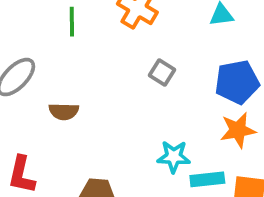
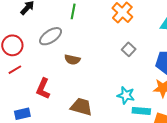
green line: (72, 22) -> (73, 11), moved

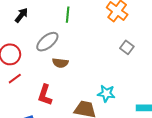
brown semicircle: (72, 60) -> (60, 63), moved
cyan star: (126, 95) -> (106, 93), moved

